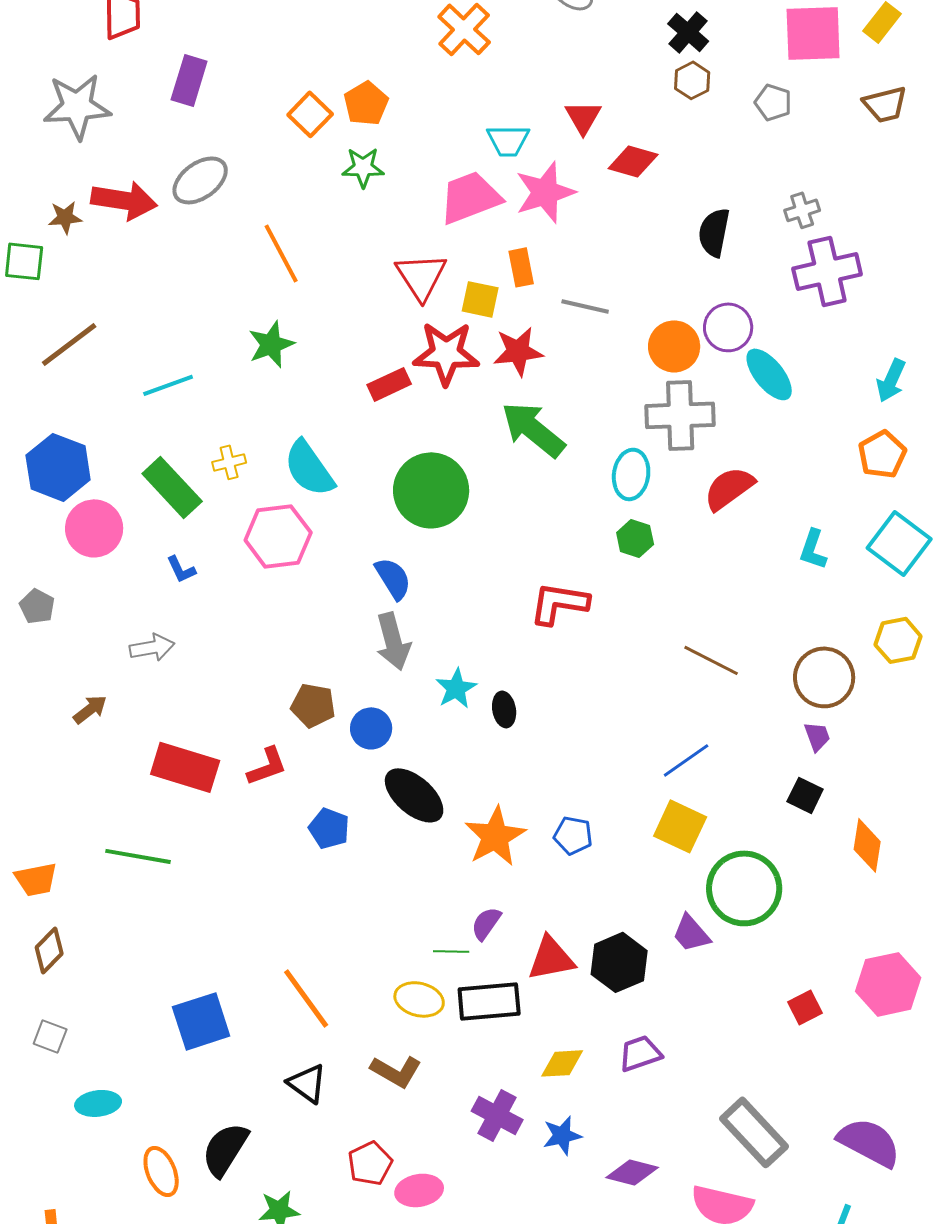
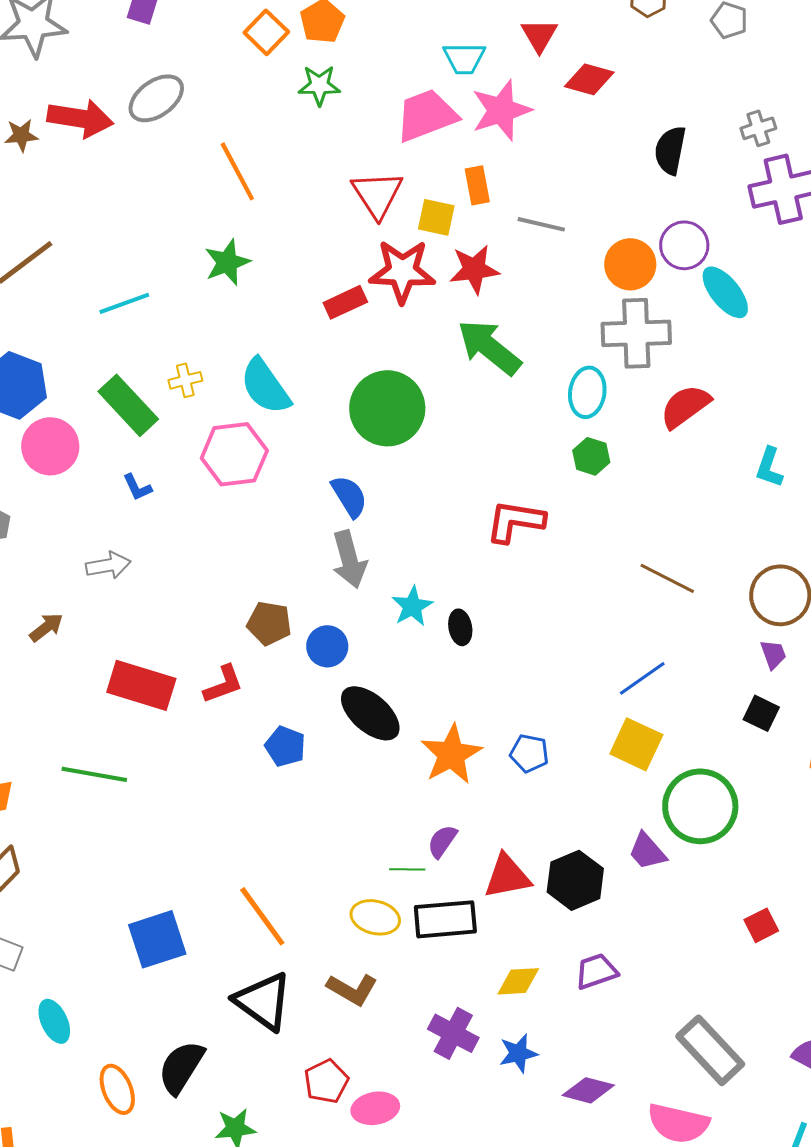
black triangle: (307, 1083) -> (263, 1001), size x1.5
cyan ellipse: (98, 1103) -> (54, 1021), turned 72

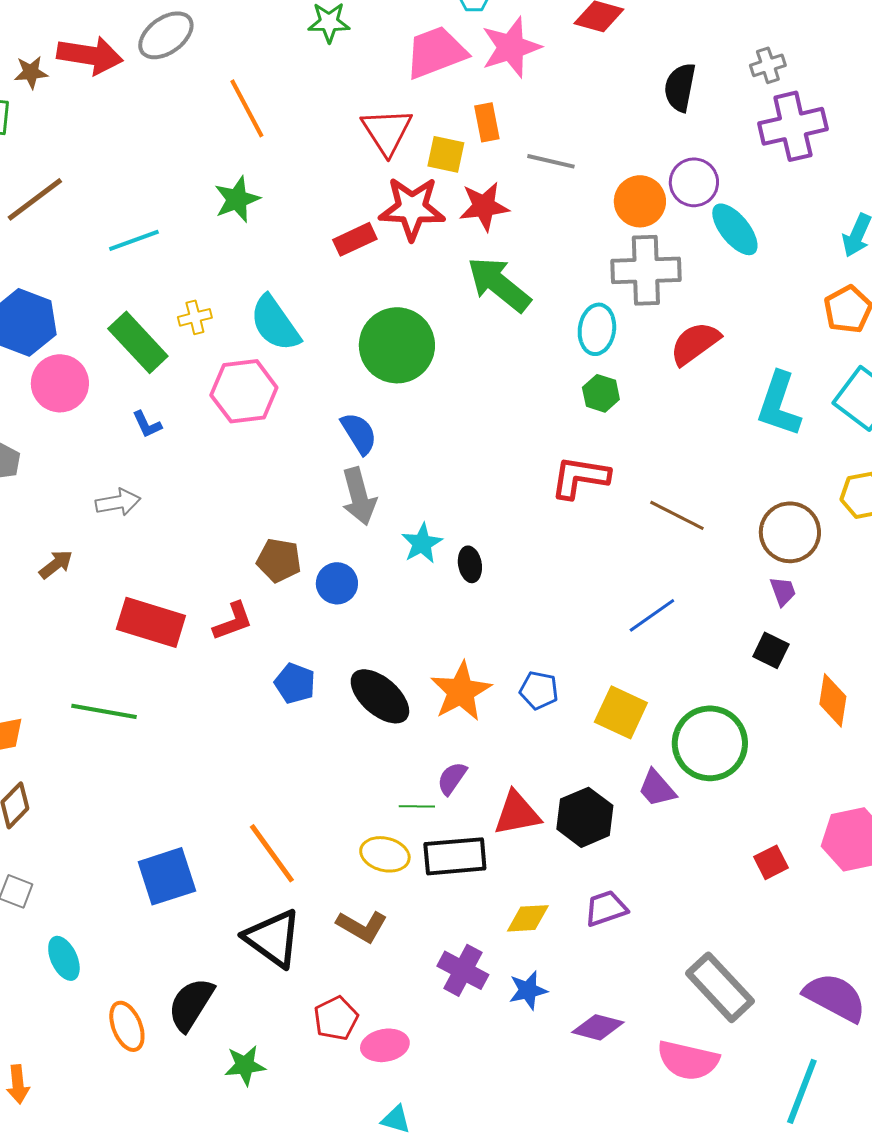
cyan L-shape: (769, 467) -> (779, 404), size x1.6
red L-shape: (515, 521) -> (580, 477), moved
black ellipse: (370, 713) -> (380, 696), moved
yellow square: (636, 744) -> (621, 712), moved

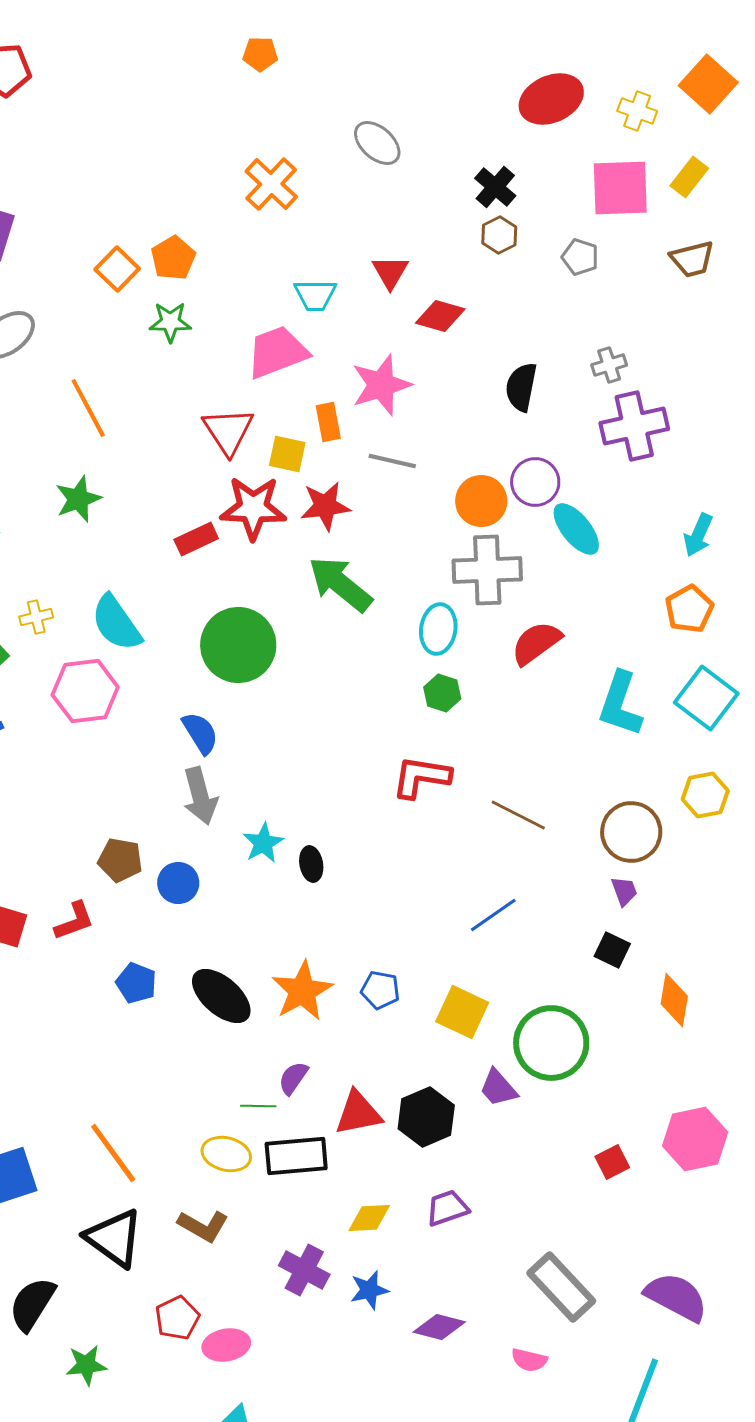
pink star: (511, 47) -> (381, 385), moved
pink semicircle: (688, 1060) -> (529, 1360), size x0.6

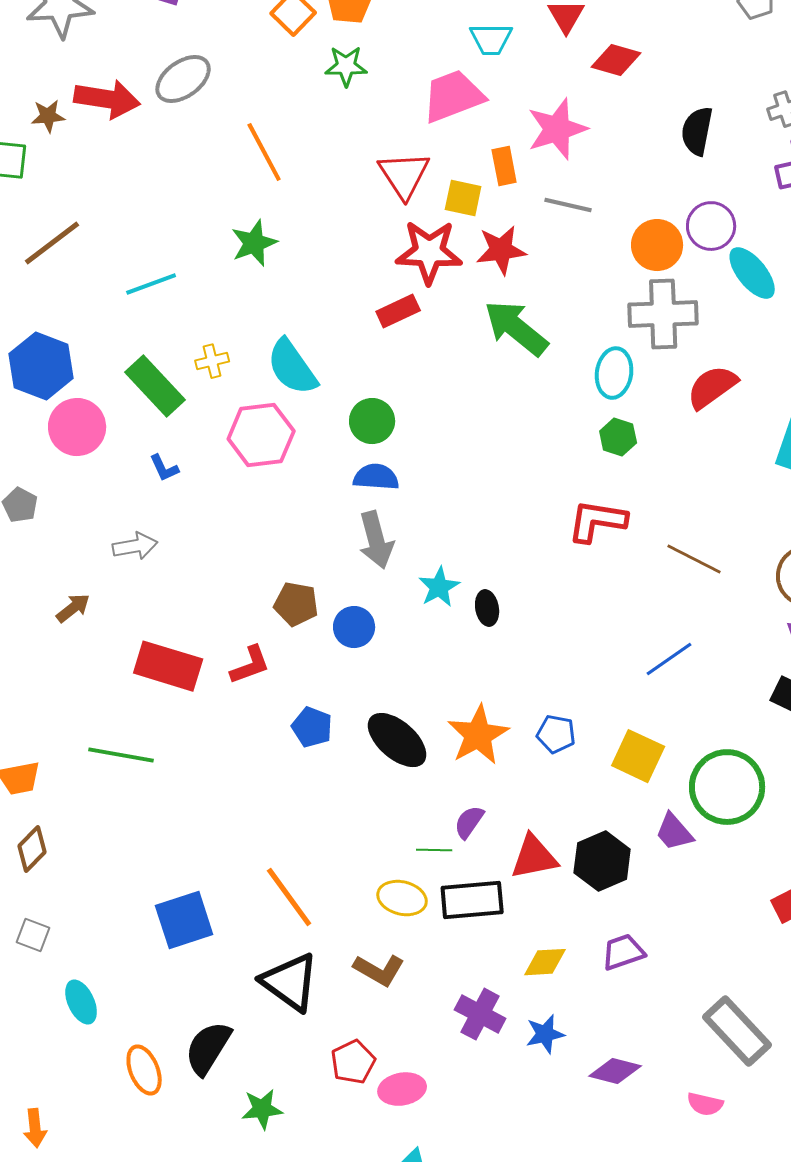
red rectangle: (196, 539) -> (398, 311), moved
green circle: (238, 645) -> (372, 421), moved, size x0.6
blue semicircle: (200, 733) -> (376, 477), turned -54

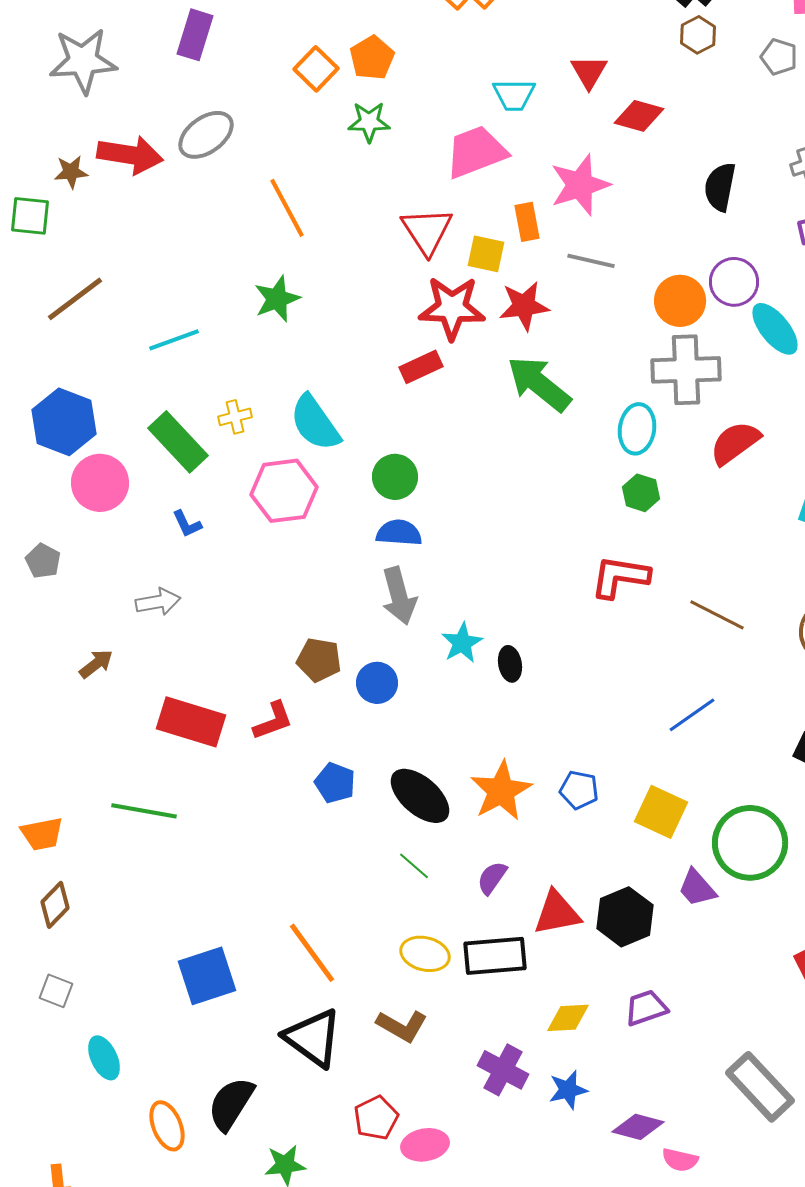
green line: (434, 850) -> (414, 866), moved, turned 40
pink semicircle: (705, 1104) -> (680, 1160), moved

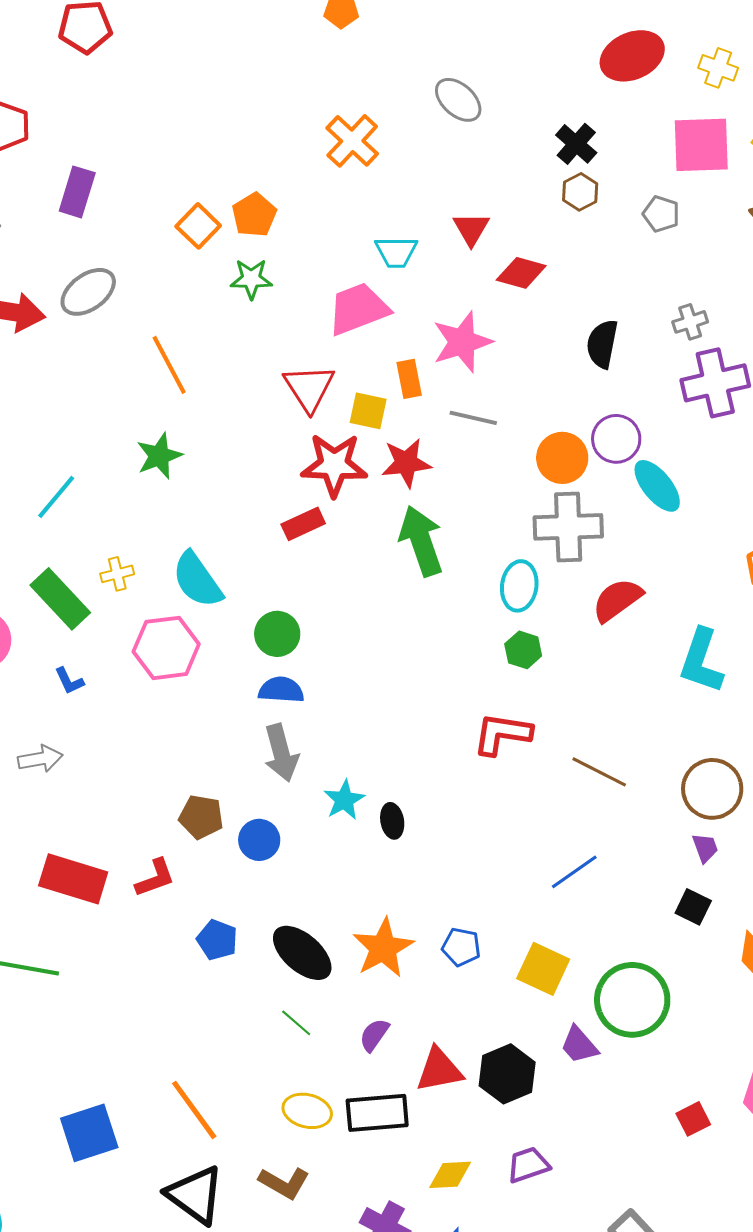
cyan line: (174, 340) -> (56, 497), turned -30
green arrow: (539, 384) -> (421, 541), turned 32

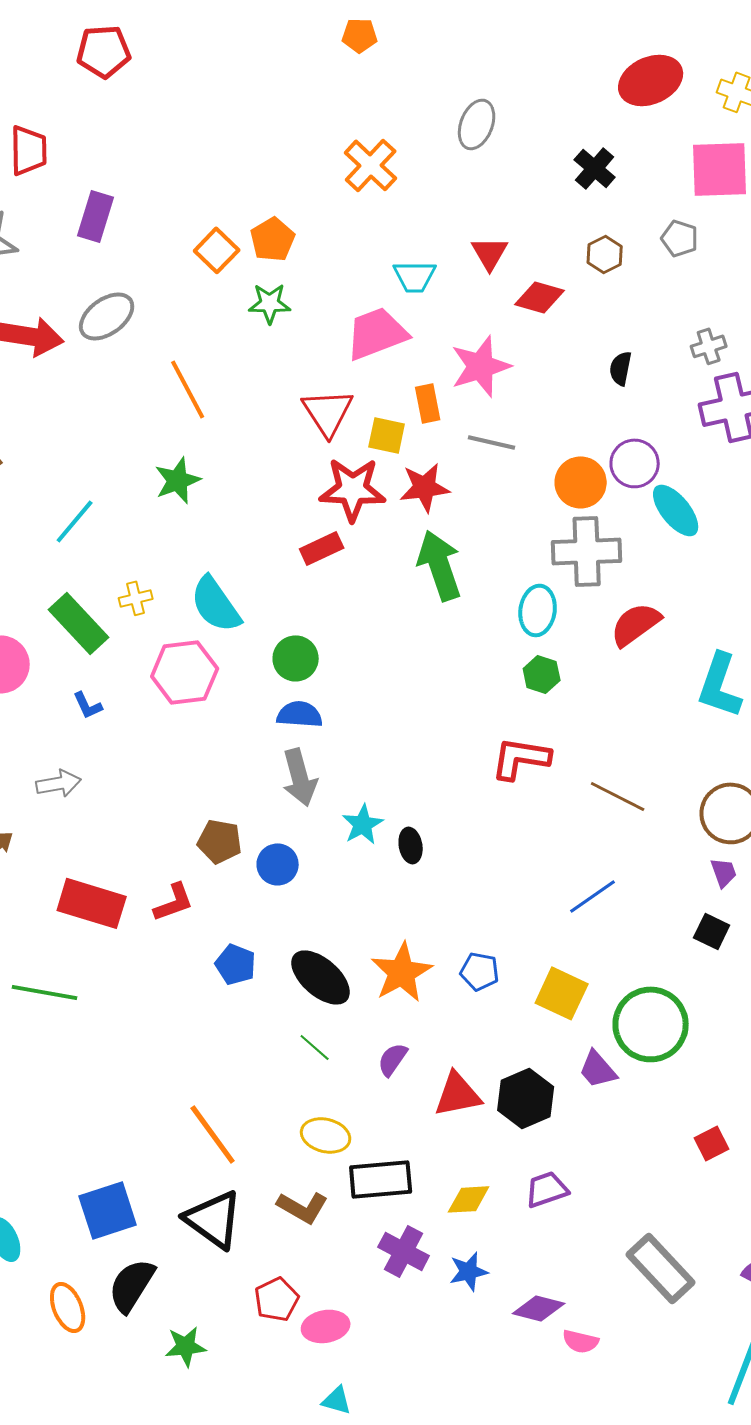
gray ellipse: (458, 100) -> (477, 124), turned 69
brown hexagon: (580, 192) -> (605, 254), moved
black semicircle: (602, 344) -> (621, 368), size x0.7
black rectangle: (377, 1113) -> (381, 1179), moved
blue square: (89, 1133) -> (108, 1210), moved

